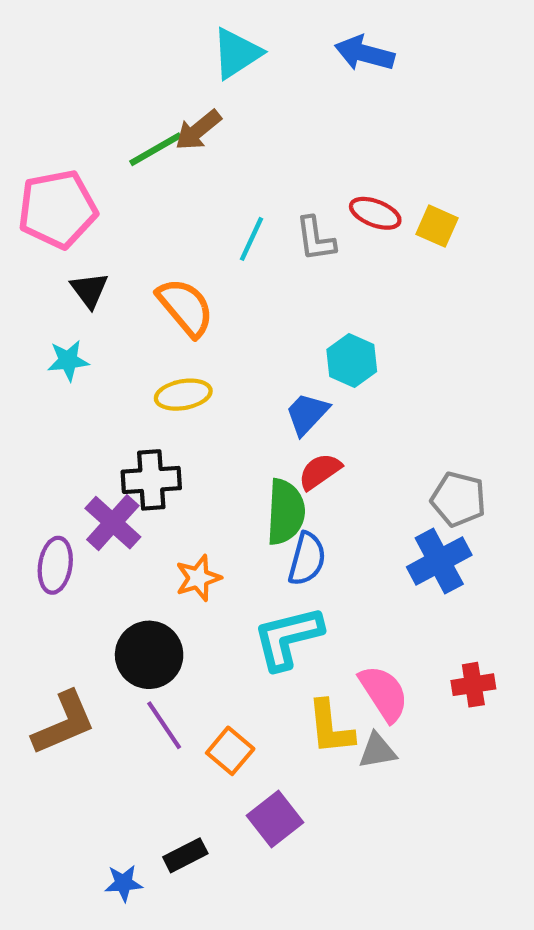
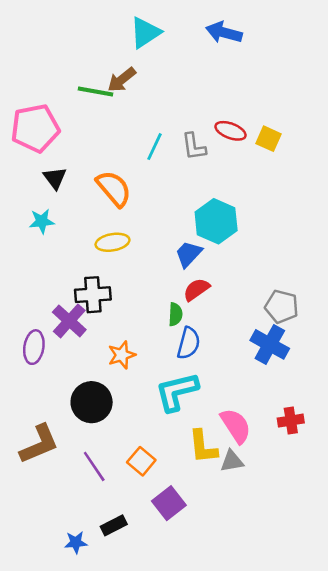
green line: (156, 149) -> (95, 92), turned 40
cyan hexagon: (352, 360) -> (216, 221), size x1.4
green semicircle: (286, 512) -> (175, 314), size x0.6
blue cross: (439, 561) -> (270, 344), turned -33
purple line: (164, 725) -> (94, 466), moved

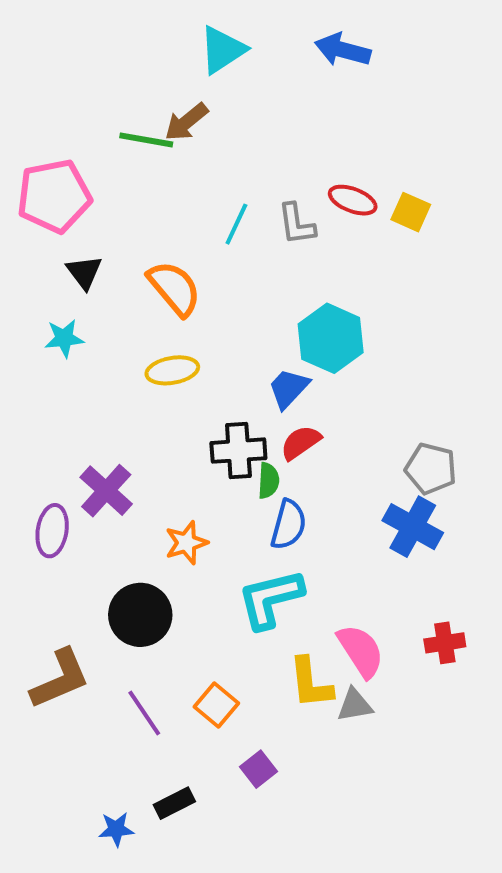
black cross: (93, 295) -> (238, 451), moved
purple square: (169, 503) -> (258, 769), size x0.7

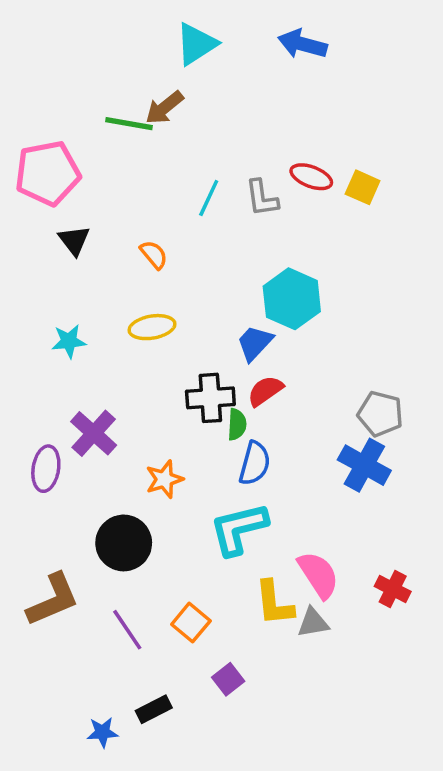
orange semicircle: (174, 288) -> (154, 255), size x0.6
cyan star: (64, 338) -> (69, 341), moved
red cross: (445, 643) -> (393, 589), moved, turned 36

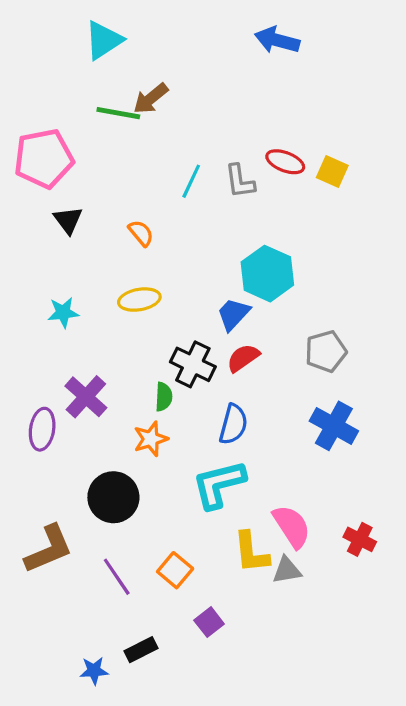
cyan triangle: (196, 44) -> (104, 40), moved
black cross: (210, 398) -> (193, 364), turned 30
gray pentagon: (380, 414) -> (326, 351), moved, turned -30
green semicircle: (237, 424) -> (164, 397), moved

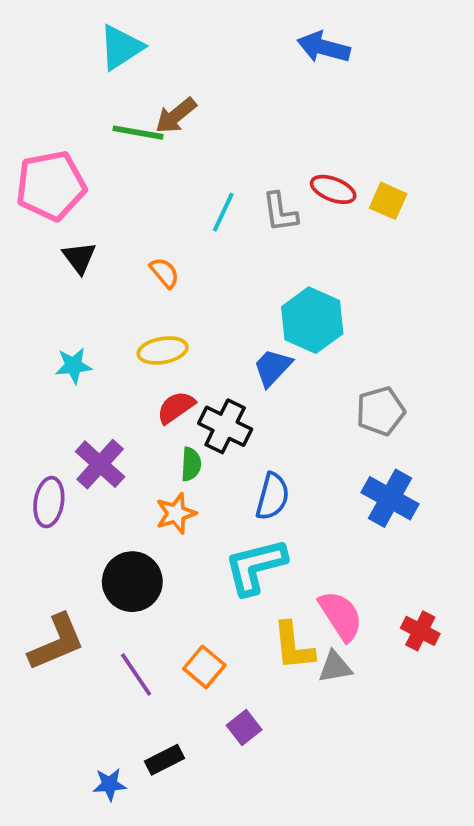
red semicircle: (243, 358) -> (176, 407), moved

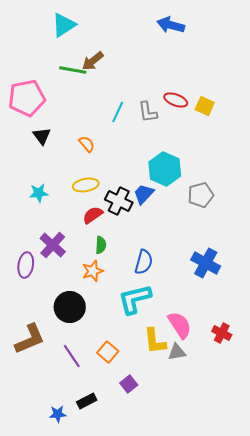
gray pentagon: (380, 411) -> (201, 195), moved
black cross: (225, 426) -> (119, 201), moved

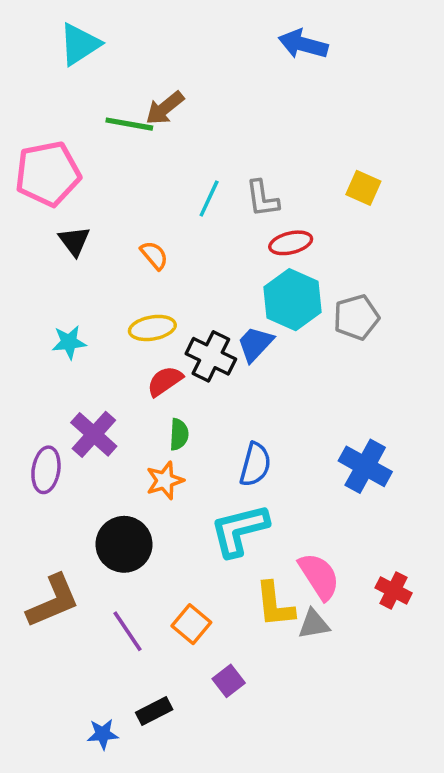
cyan triangle: (64, 25) -> (80, 44), moved
red ellipse: (176, 100) -> (291, 243), moved, turned -35
gray pentagon: (201, 195) -> (356, 317), moved

